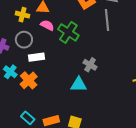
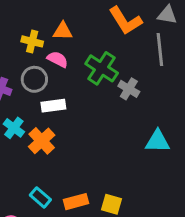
pink semicircle: (47, 25) -> (58, 59), moved
gray cross: (90, 65) -> (129, 89), moved
cyan triangle: (79, 85) -> (158, 141), moved

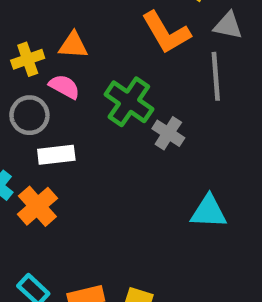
yellow cross: (32, 41) -> (28, 59), turned -35

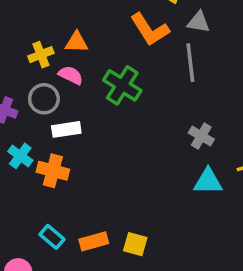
gray cross: (168, 133) -> (201, 136), moved
orange cross: (37, 206) -> (53, 171), turned -32
cyan triangle: (209, 212) -> (208, 181), moved

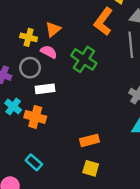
orange L-shape: (150, 29) -> (103, 22), turned 68
orange triangle: (77, 42) -> (53, 29), turned -42
yellow cross: (41, 55) -> (29, 37), turned 35
orange rectangle: (94, 241) -> (90, 140), moved

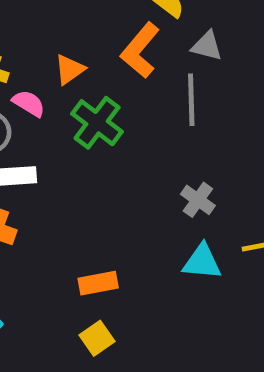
orange triangle: (53, 29) -> (70, 69), moved
yellow square: (91, 168) -> (97, 338), turned 35

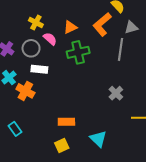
gray triangle: (207, 46) -> (131, 27), turned -40
green cross: (97, 123) -> (78, 52), turned 30
cyan triangle: (202, 262) -> (98, 139), moved, turned 30

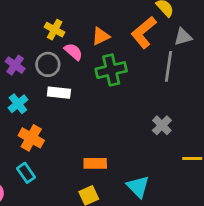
orange cross: (25, 91) -> (31, 138), moved

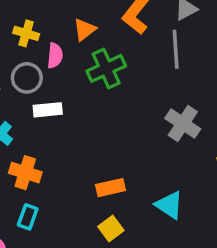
pink semicircle: (73, 52) -> (55, 56), turned 66
gray cross: (162, 125) -> (183, 124), size x1.4
cyan rectangle: (26, 173) -> (28, 217), turned 66

